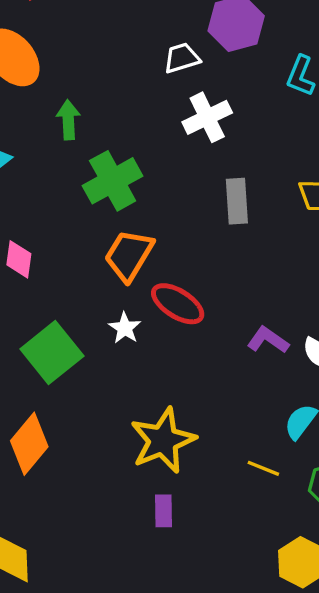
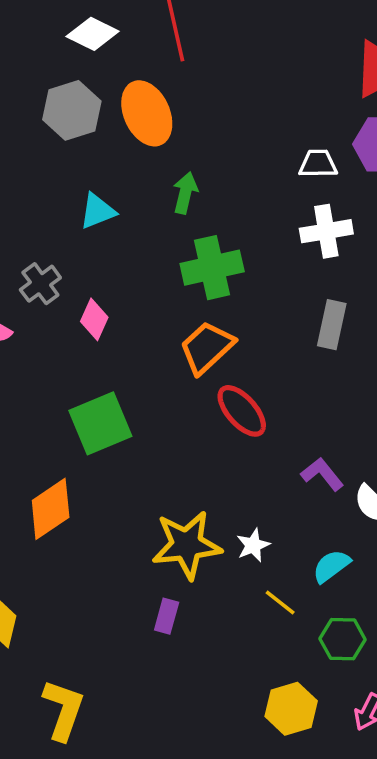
white star: (125, 328) -> (253, 545), moved

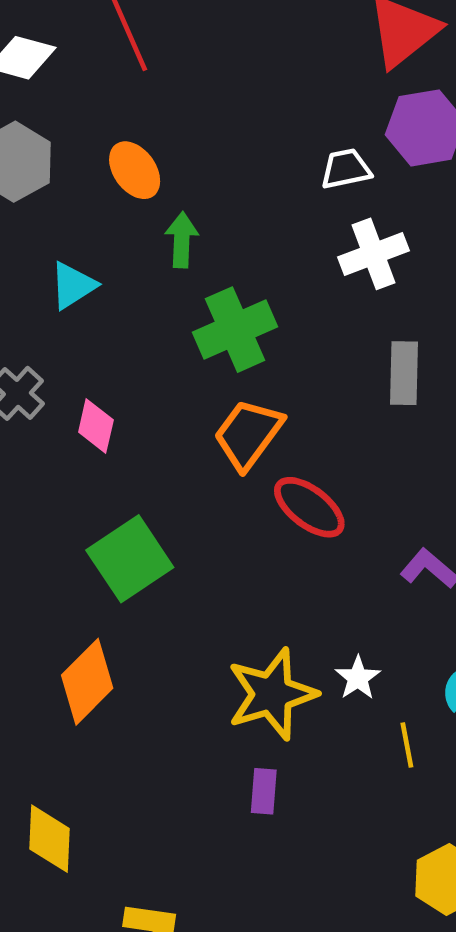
orange ellipse: (147, 113) -> (135, 170), moved, size x0.7
yellow line: (280, 602) -> (407, 745), turned 52

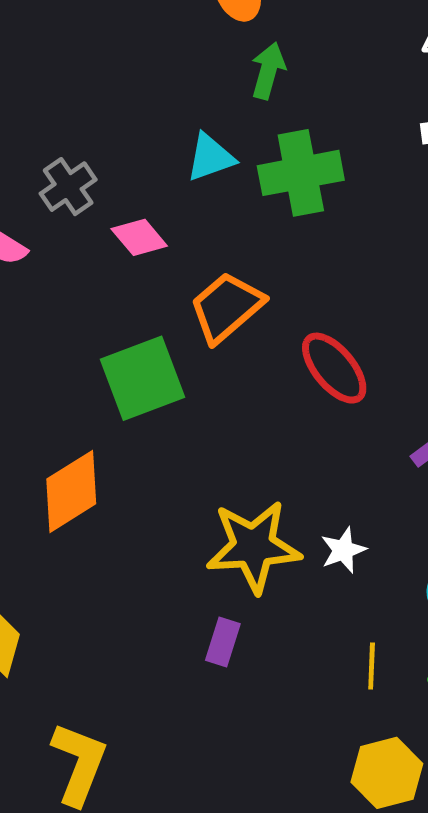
cyan triangle: (73, 285) -> (210, 157), moved
pink diamond: (96, 426) -> (139, 237), turned -66
orange trapezoid: (248, 434) -> (227, 307), moved
yellow line: (407, 745) -> (372, 666), moved

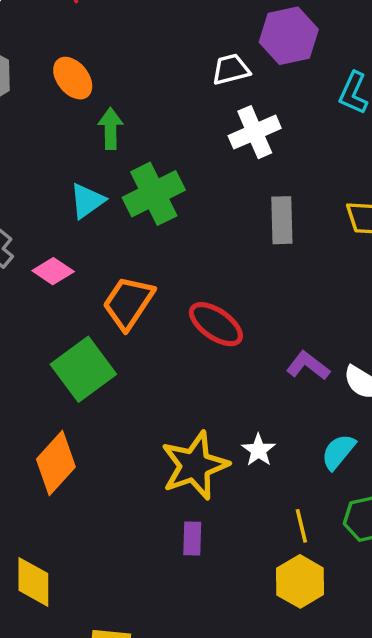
yellow hexagon: (387, 773) -> (300, 581), moved

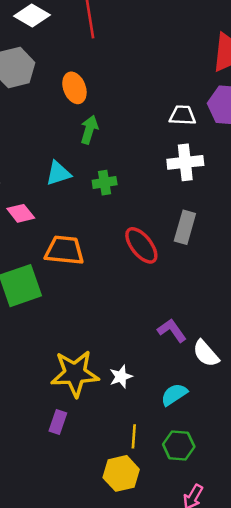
green cross: (154, 194) -> (105, 183), size x0.6
orange trapezoid: (128, 303) -> (65, 250), turned 45
red ellipse: (216, 324) -> (141, 245), moved

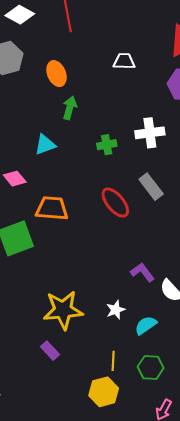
white trapezoid: (182, 115) -> (124, 61), moved
green cross: (105, 183) -> (107, 145), moved
gray rectangle: (185, 227) -> (151, 187), turned -52
white star: (121, 377) -> (116, 310), moved
purple rectangle: (58, 422) -> (50, 351), turned -60

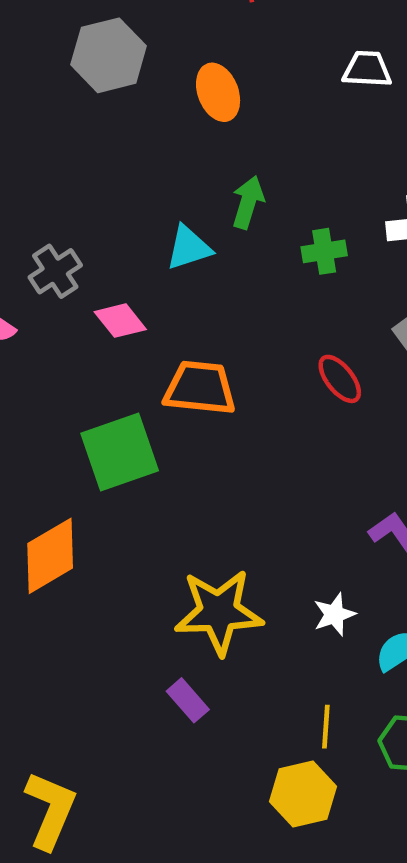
green arrow: (70, 108) -> (248, 202), moved
red ellipse: (115, 203) -> (340, 379), size x0.7

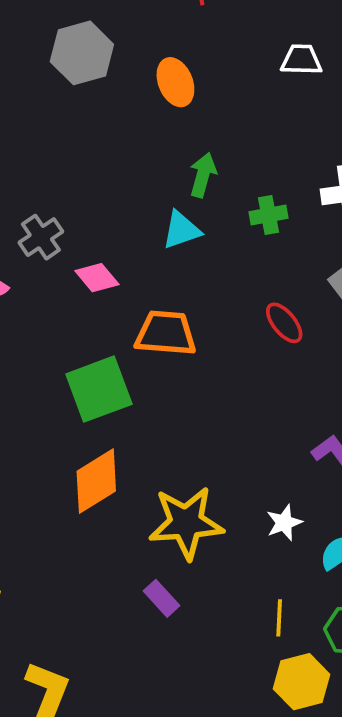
cyan triangle: (189, 248) -> (181, 230), moved
orange diamond: (50, 556) -> (96, 481), moved
yellow hexagon: (303, 794) -> (302, 682), moved

